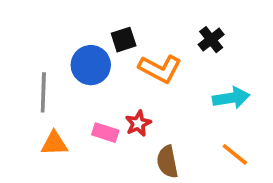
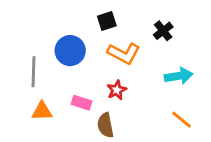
black square: (124, 40) -> (107, 21), moved
red star: (138, 123) -> (117, 90), moved
brown semicircle: (167, 162) -> (105, 125), moved

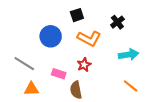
gray line: (34, 72) -> (24, 64), moved, turned -60
orange triangle: (42, 111) -> (31, 89), moved

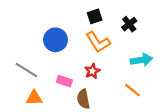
black square: (77, 15) -> (95, 16), moved
orange L-shape: (89, 38) -> (98, 42), turned 30
orange line: (131, 86) -> (133, 90), moved

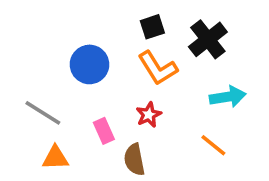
black cross: (129, 24) -> (208, 39), size x1.5
pink rectangle: (64, 81) -> (104, 131), turned 48

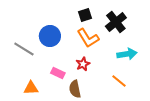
gray line: (43, 113) -> (24, 49), moved
pink rectangle: (104, 131) -> (58, 73), turned -40

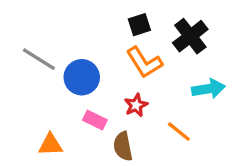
blue circle: (50, 36) -> (82, 77), moved
gray line: (24, 49) -> (39, 59), moved
orange line: (119, 81) -> (179, 132), moved

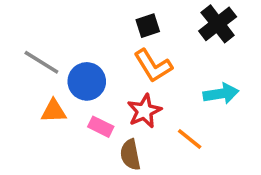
black cross: (190, 36) -> (218, 24), moved
red star: (136, 105) -> (144, 111), size x1.4
orange triangle: (50, 145) -> (54, 111), moved

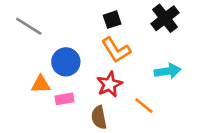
gray line: (41, 62) -> (29, 26), moved
pink rectangle: (101, 127) -> (65, 99), moved, turned -36

